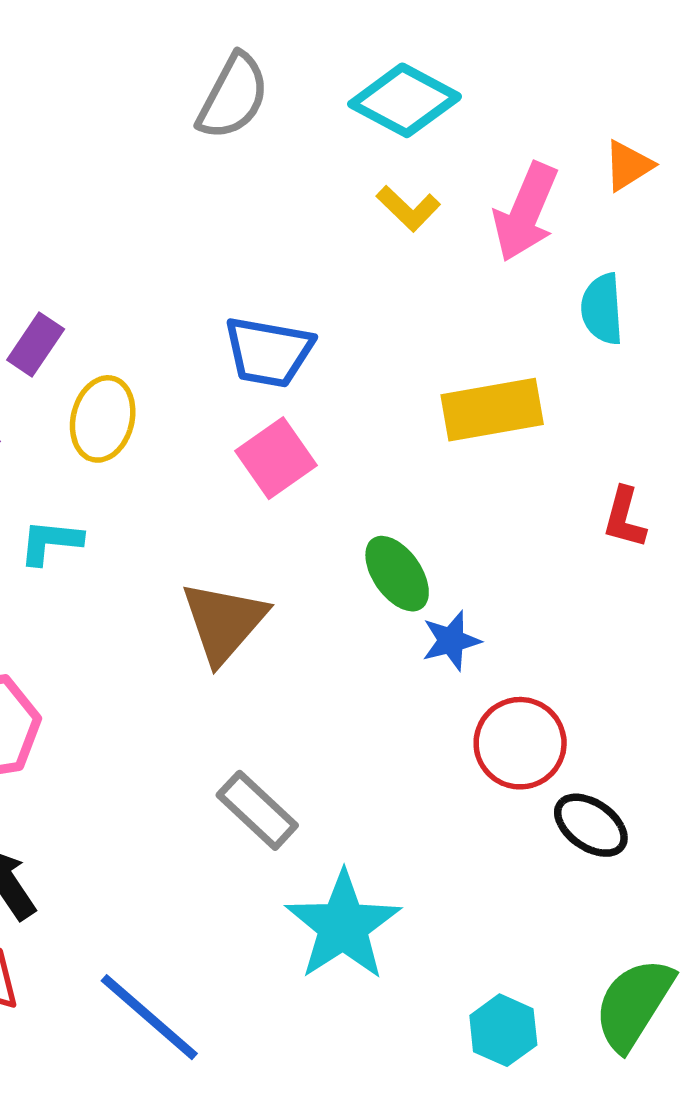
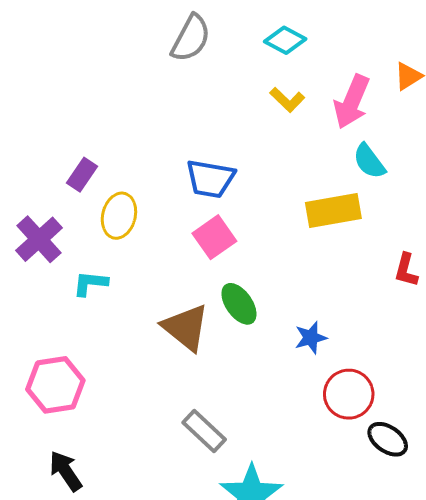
cyan diamond: (405, 100) -> (285, 40), size x0.7
cyan semicircle: (602, 309) -> (369, 161), moved, turned -33
green ellipse: (397, 574) -> (239, 304), moved
brown triangle: (224, 622) -> (186, 327), turned -32

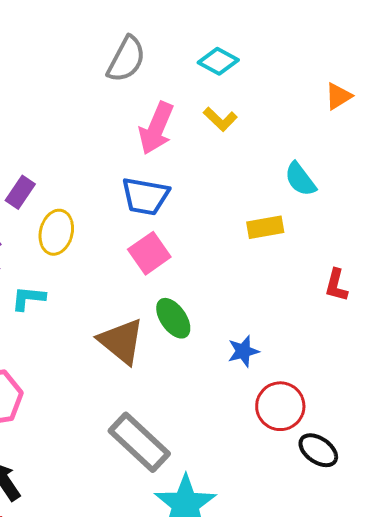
pink arrow: (352, 102) -> (156, 128), moved
yellow rectangle: (333, 211) -> (265, 227), size x0.7
gray rectangle: (204, 431) -> (139, 442), size x1.4

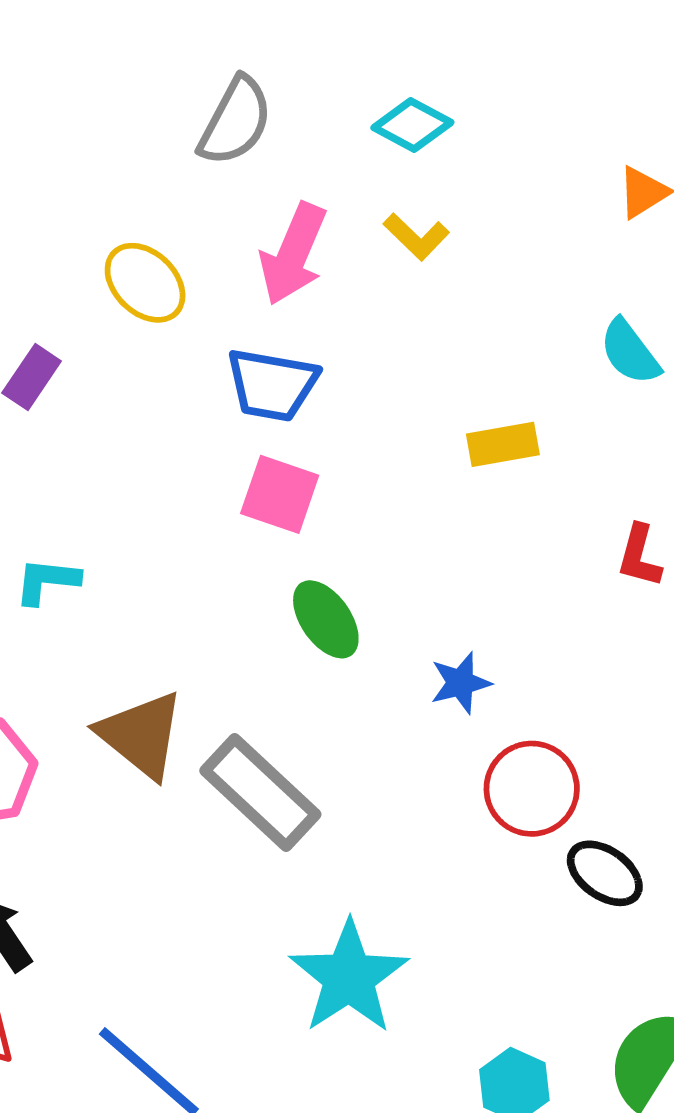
cyan semicircle: (300, 179) -> (630, 352), moved
yellow ellipse: (56, 232) -> (145, 283), moved, turned -60
pink square: (149, 253) -> (280, 494), turned -36
brown triangle: (121, 341) -> (141, 735), moved
gray rectangle: (139, 442) -> (260, 793), moved

